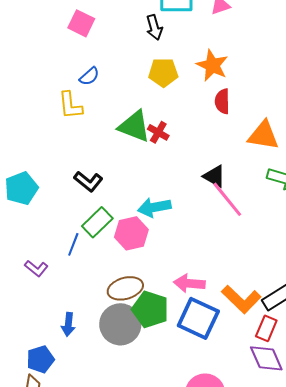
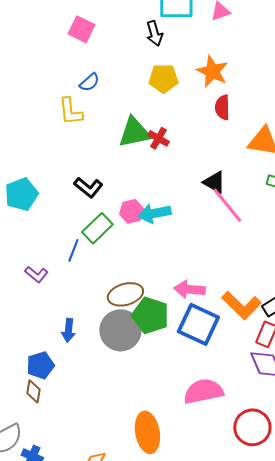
green triangle: (134, 126) -> (134, 132), turned -33
pink hexagon: (131, 233) -> (131, 211), moved, size x0.7

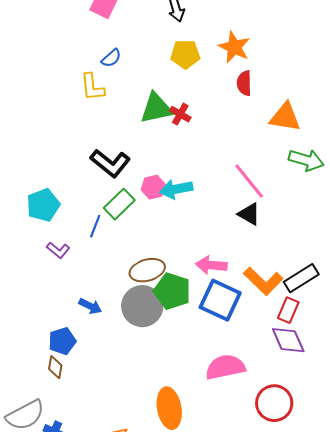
black triangle: (214, 182) -> (249, 214), moved
black L-shape: (88, 187) -> (110, 163), size x1.4
cyan pentagon: (21, 194) -> (43, 205), moved
blue arrow: (68, 330) -> (90, 306), turned -70

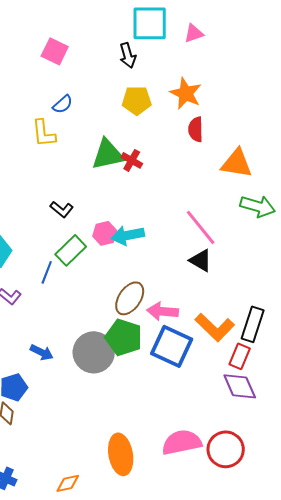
black L-shape: (110, 163) -> (62, 209), size x0.6
brown ellipse: (147, 270) -> (130, 298), moved, turned -40
black rectangle: (301, 278) -> (253, 324), turned -40
pink semicircle: (225, 367) -> (182, 442), moved

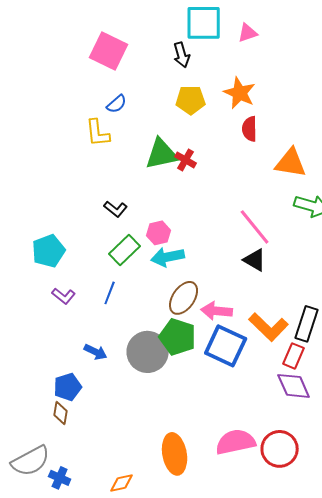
pink square: (55, 51) -> (109, 51), size x1.4
cyan arrow: (128, 235) -> (168, 257), moved
blue line: (47, 272) -> (110, 293), moved

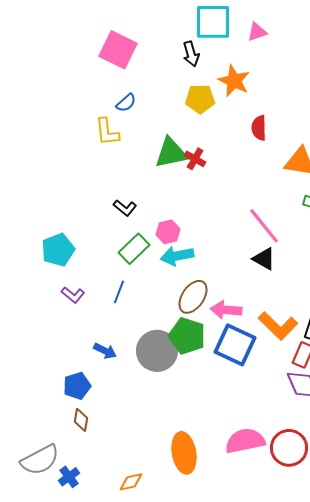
orange star: (240, 93) -> (234, 81), moved
brown diamond: (61, 413) -> (81, 420), moved
blue cross: (60, 478) -> (69, 477), turned 30

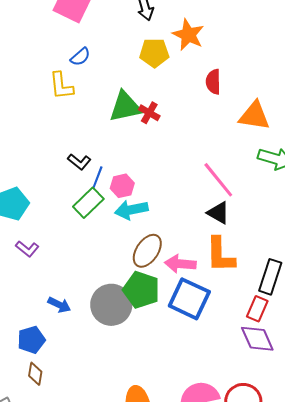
blue line: (119, 292) -> (97, 178), moved
orange L-shape: (278, 326) -> (220, 255), moved, turned 45

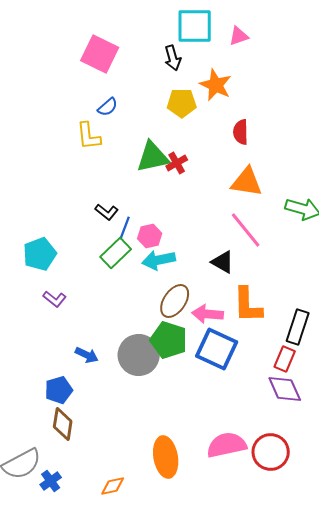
red cross: (149, 113) -> (177, 163), turned 30
orange triangle: (254, 116) -> (247, 182), moved
black triangle: (218, 213) -> (223, 262), moved
brown diamond: (35, 374) -> (63, 424), size x1.4

